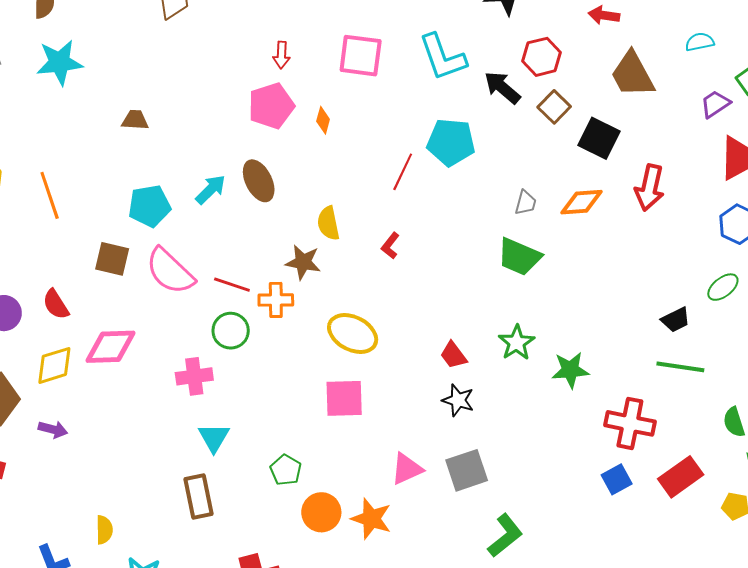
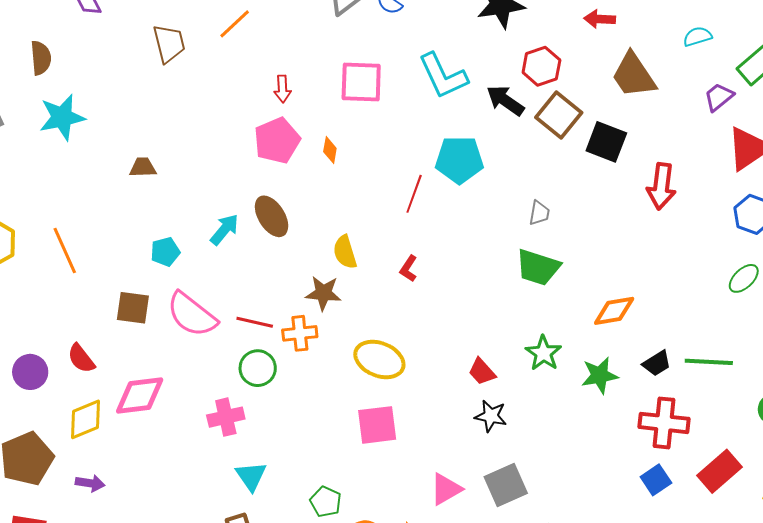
brown square: (554, 107) -> (559, 115), size x1.4
orange diamond: (582, 202) -> (614, 311), moved
cyan pentagon: (149, 206) -> (165, 252), size x0.7
black trapezoid: (676, 320) -> (657, 363), moved

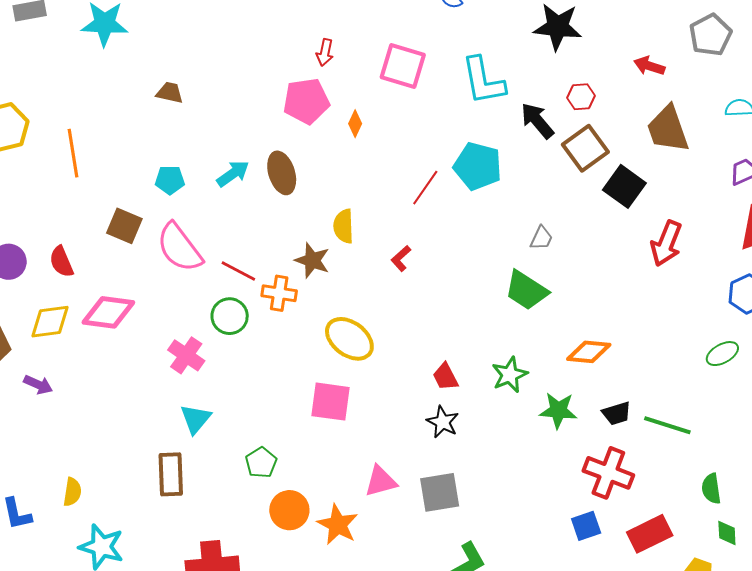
red hexagon: (541, 66) -> (581, 97), size x0.7
pink cross: (226, 417) -> (186, 355), turned 33

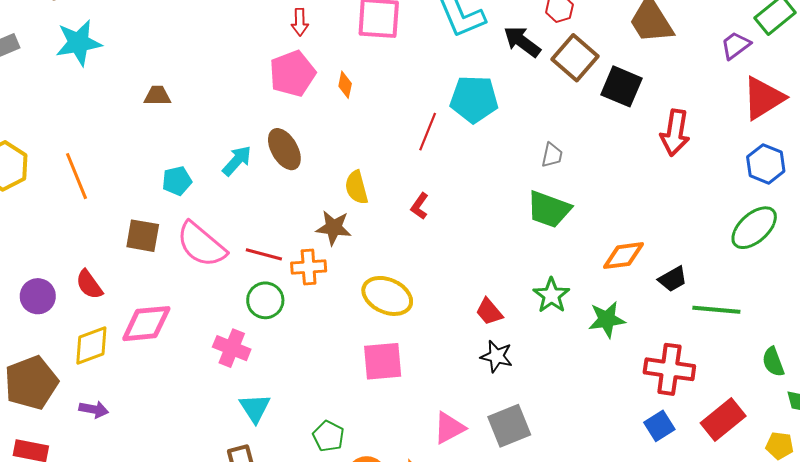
green ellipse: (722, 354) -> (754, 228), size x1.5
black trapezoid: (617, 413) -> (673, 279), moved

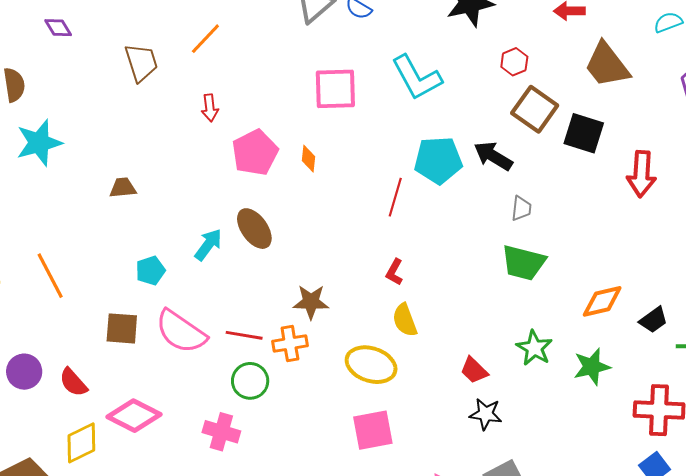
red arrow: (300, 22) -> (210, 108), moved
black arrow: (522, 42) -> (493, 156), moved
yellow semicircle: (356, 187) -> (405, 320), moved
purple circle: (38, 296) -> (24, 372), moved
pink diamond: (146, 324) -> (134, 416), turned 38

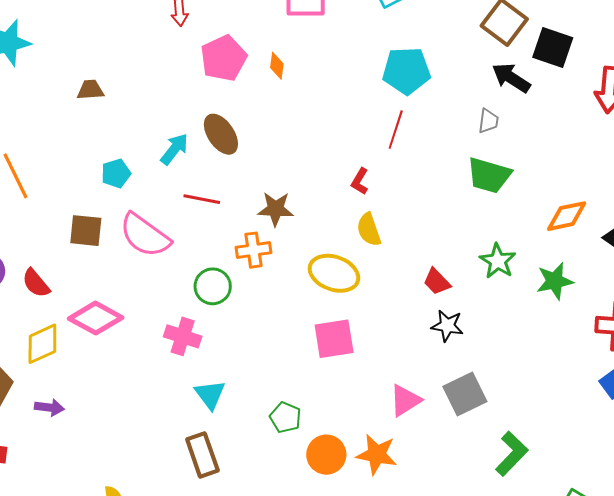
black arrow: (493, 156) -> (511, 78), moved
red line: (395, 197) -> (396, 130), moved
red line: (244, 335) -> (202, 199), moved

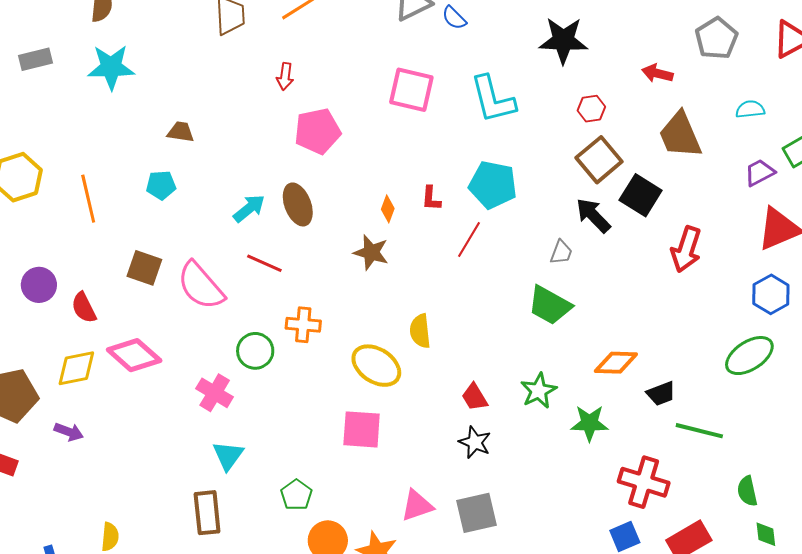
orange diamond: (277, 66) -> (388, 209), moved
cyan pentagon: (116, 173) -> (161, 185), moved
red L-shape: (360, 181) -> (431, 198), moved, turned -40
brown star: (276, 209) -> (371, 252), moved

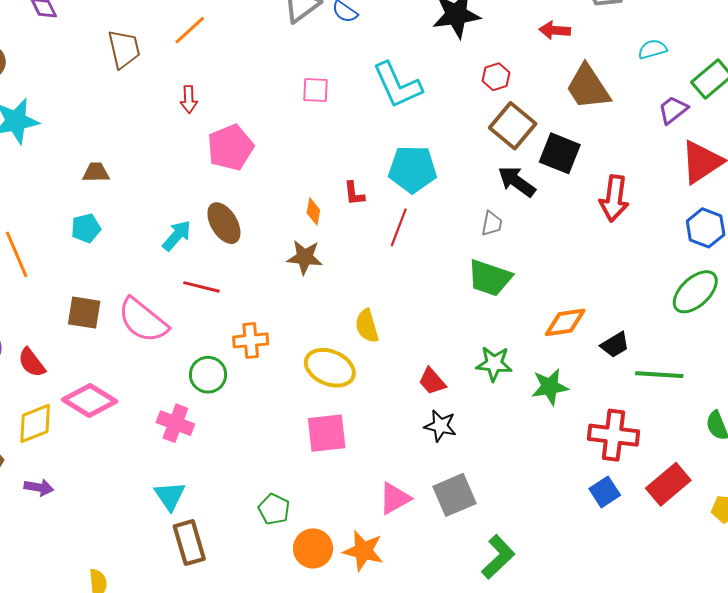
pink square: (411, 90) -> (315, 90), size x0.6
green star: (539, 391) -> (494, 364), turned -30
cyan triangle: (228, 456) -> (170, 496), moved

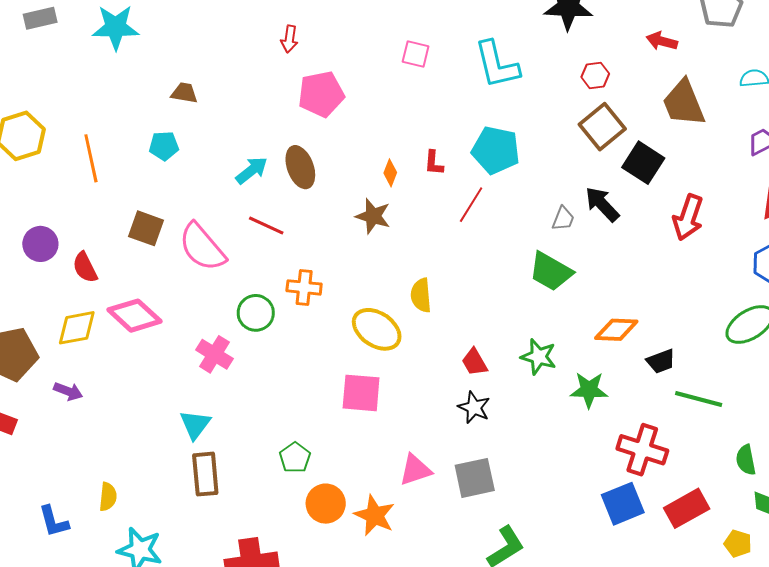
black arrow: (517, 182) -> (602, 204), moved
blue square: (605, 492) -> (623, 504), size x1.4

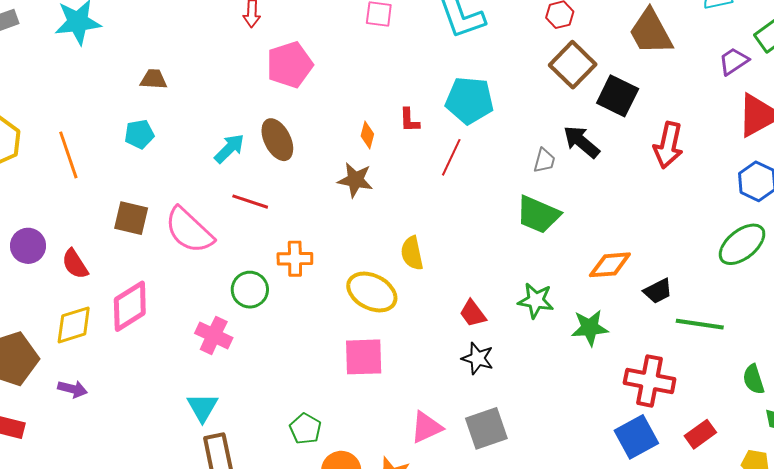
pink diamond: (135, 316) -> (130, 306), turned -68
red rectangle: (687, 508) -> (700, 434), size x0.7

